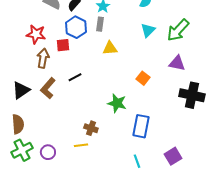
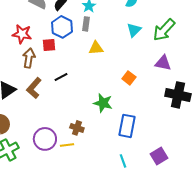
purple circle: (48, 152) -> (45, 139), moved, size x1.5

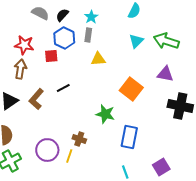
green arrow: (164, 30) -> (166, 41), turned 65
brown arrow: (29, 58) -> (20, 69), moved
orange square: (129, 78) -> (131, 89), size x1.6
yellow line: (67, 145) -> (69, 156), turned -64

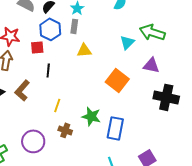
cyan triangle: (136, 41) -> (127, 42), moved
black line: (63, 88) -> (48, 70), moved, turned -56
green star: (105, 114) -> (91, 116), moved
yellow line: (69, 156) -> (57, 105), moved

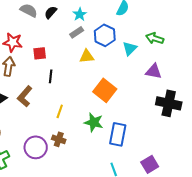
gray rectangle: (74, 26) -> (77, 32), turned 48
blue hexagon: (50, 29) -> (105, 35), moved
green arrow: (152, 32) -> (155, 38), size x0.7
orange square: (117, 80) -> (105, 90), moved
brown cross: (65, 130) -> (59, 139), moved

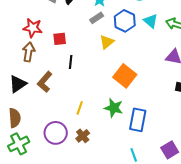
cyan triangle: (130, 48) -> (151, 21), moved, turned -35
yellow triangle: (87, 56) -> (107, 42), turned -35
yellow line: (60, 111) -> (80, 108), moved
brown cross: (59, 139) -> (83, 136), moved, turned 32

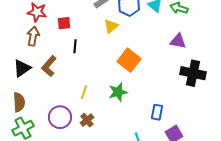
green star: (114, 108) -> (118, 92), turned -30
blue rectangle: (138, 120) -> (157, 112), moved, size x0.7

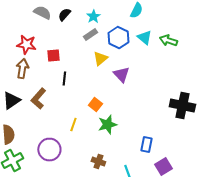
purple triangle: (178, 41) -> (121, 74), moved, turned 36
orange square: (129, 60) -> (95, 104), moved, size x0.6
brown cross: (87, 120) -> (98, 162), moved, turned -32

